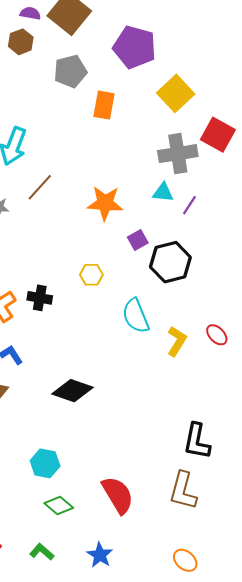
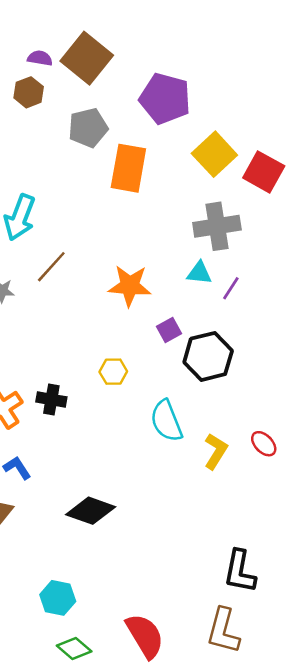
orange rectangle: (104, 105) -> (128, 168), size x1.4
red square: (218, 135) -> (264, 172), moved

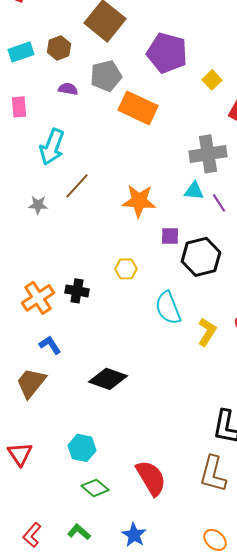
purple semicircle: (40, 58) -> (68, 89), moved
yellow square: (214, 154) -> (212, 80), moved, size x0.6
orange rectangle: (128, 168) -> (138, 108), turned -75
purple line: (231, 288) -> (219, 203), turned -66
purple square: (169, 330) -> (170, 236), turned 30

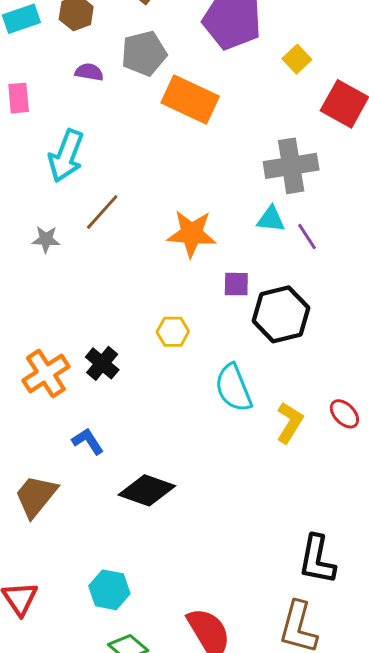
black cross: (77, 291) -> (102, 363), turned 30
blue L-shape: (50, 345) -> (88, 441), moved

